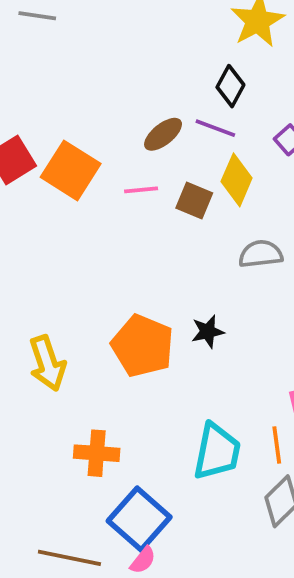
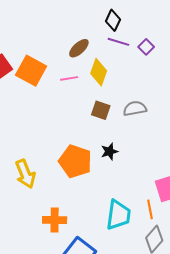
purple line: (215, 128) -> (118, 42), moved
yellow diamond: (237, 180) -> (99, 72), moved
brown square: (194, 201) -> (101, 110), moved

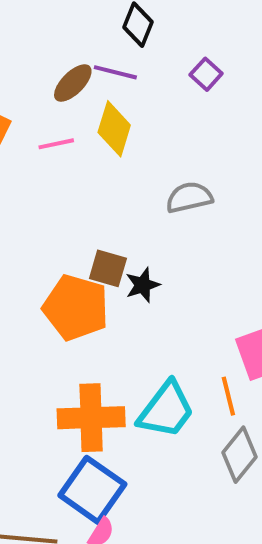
purple line: (118, 42) -> (115, 72), moved
brown square: (101, 110) -> (108, 268), moved
cyan trapezoid: (118, 215) -> (166, 410), turned 32
orange cross: (55, 220) -> (91, 418), moved, size x1.4

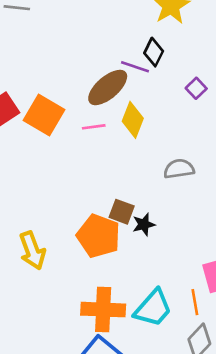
purple line: (115, 72) -> (135, 67), moved
brown ellipse: (73, 83) -> (108, 87), size x1.5

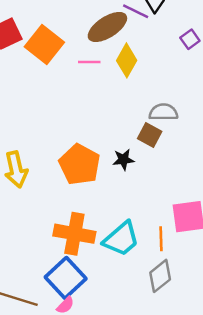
brown square: (122, 212) -> (150, 135), moved

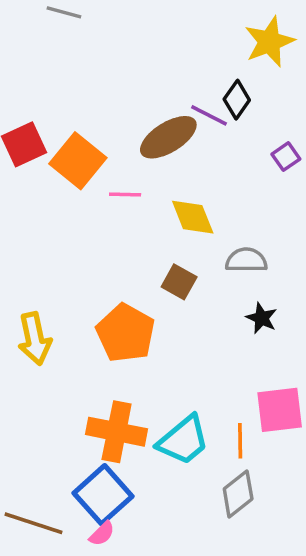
yellow diamond: (127, 60) -> (193, 217), moved, turned -52
pink line: (89, 62) -> (125, 194), moved
brown square: (150, 135) -> (179, 282), moved
black star: (123, 160) -> (262, 318), moved, turned 30

